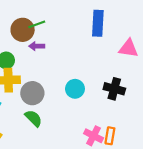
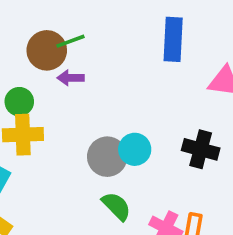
gray circle: (32, 93) -> (107, 157), moved
green semicircle: (33, 118) -> (116, 206), moved

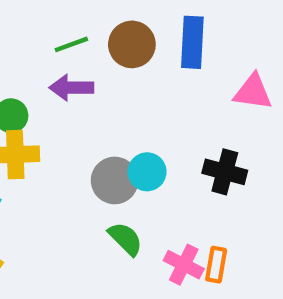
brown circle: (47, 50) -> (132, 44), moved
purple arrow: (71, 78) -> (71, 88), size x1.4

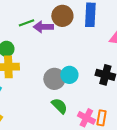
green line: (71, 44) -> (26, 23), moved
purple arrow: (71, 88) -> (43, 27), moved

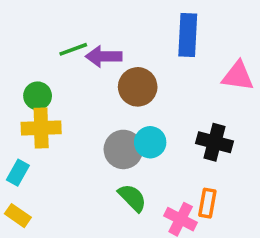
brown circle: (62, 16) -> (138, 87), moved
orange rectangle: (101, 118) -> (207, 203), moved

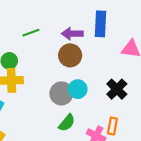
purple arrow: (104, 56) -> (72, 34), moved
black cross: (215, 142) -> (117, 89), turned 30
green semicircle: (132, 198) -> (67, 123), turned 84

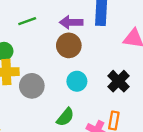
gray circle: (61, 93) -> (32, 86), moved

